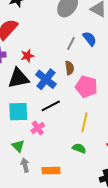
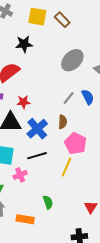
yellow line: (84, 122) -> (67, 167), moved
green semicircle: (79, 148) -> (48, 202), moved, turned 40

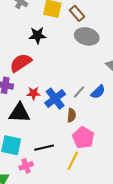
gray ellipse: (72, 60) -> (87, 36), moved, turned 55
blue semicircle: (88, 97) -> (98, 92), turned 70
blue cross: (37, 129) -> (55, 99), moved

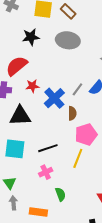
gray ellipse: (87, 36) -> (68, 40), moved
red star: (34, 93) -> (32, 86), moved
pink pentagon: (83, 138) -> (86, 134), turned 30
pink cross: (26, 166) -> (46, 172), moved

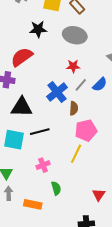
red star: (32, 86) -> (73, 66), moved
black line: (48, 148) -> (40, 132), moved

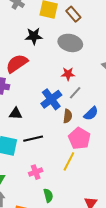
blue semicircle: (100, 84) -> (91, 113), moved
black triangle: (22, 107) -> (16, 114), size x0.6
pink pentagon: (86, 130) -> (79, 138), turned -30

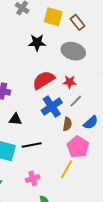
red semicircle: (17, 63) -> (44, 80), moved

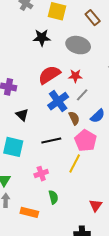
brown rectangle: (78, 22) -> (93, 18), moved
black triangle: (15, 119) -> (22, 115), turned 40
brown semicircle: (67, 124) -> (74, 118), turned -32
black line: (32, 145) -> (51, 140), moved

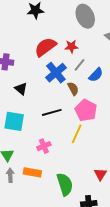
gray ellipse: (78, 45) -> (85, 16), moved, turned 55
blue semicircle: (98, 116) -> (96, 75), moved
green semicircle: (53, 197) -> (65, 184), moved, size x1.6
orange rectangle: (29, 212) -> (32, 172), moved

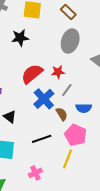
gray ellipse: (85, 16) -> (70, 41), turned 45
blue semicircle: (96, 75) -> (84, 108), moved, turned 49

